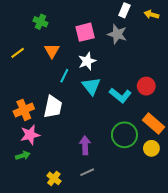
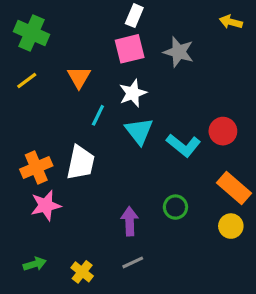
white rectangle: (124, 10) -> (134, 16), moved
green cross: (40, 22) -> (31, 33), moved, size x1.5
green circle: (124, 135) -> (175, 207), moved, size x0.6
green arrow: (23, 156) -> (35, 264), moved

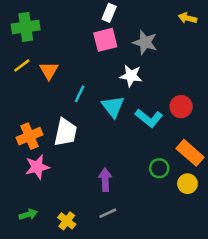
green cross: (31, 33) -> (26, 27), turned -32
orange triangle: (79, 77) -> (49, 71), moved
white star: (133, 93) -> (131, 76), moved, turned 30
green circle: (175, 207) -> (159, 168), moved

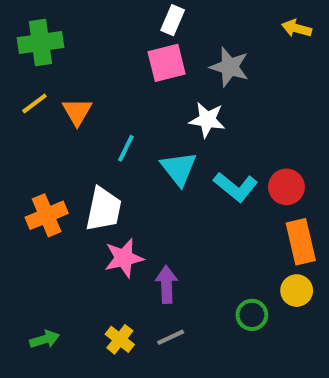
red circle: (181, 107) -> (286, 187), moved
orange rectangle: (190, 153) -> (301, 242), turned 36
pink star: (37, 167) -> (124, 258), moved
green circle: (159, 168) -> (252, 315), moved
yellow cross: (67, 221) -> (120, 339), moved

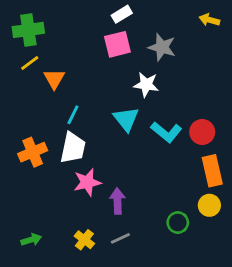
white rectangle: (173, 20) -> (122, 14), turned 36
yellow line: (34, 104) -> (30, 63), moved
cyan line: (126, 148) -> (73, 115), moved

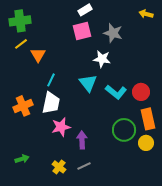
green circle: (178, 223) -> (124, 130), moved, size x1.5
green arrow: (31, 240) -> (22, 159), moved

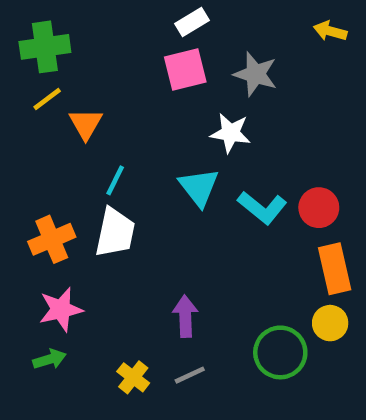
pink star: (61, 127) -> (61, 309), moved
green circle: (124, 130) -> (280, 352), moved

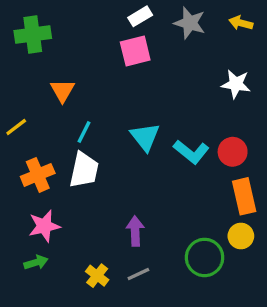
gray star: (255, 74) -> (190, 23), moved
yellow line: (47, 99) -> (16, 127), moved
white star: (231, 133) -> (236, 84), moved

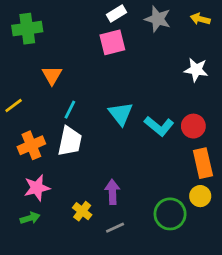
yellow cross: (97, 276) -> (82, 211), moved

